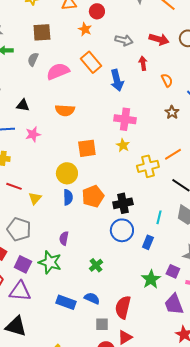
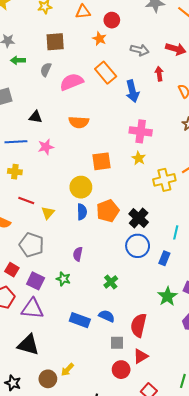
black cross: (123, 203) -> (139, 218), turned -36
green star: (50, 262) -> (63, 279), size x0.6

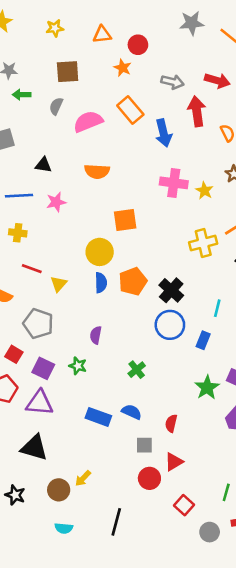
red arrow: (159, 74) -> (197, 111), size x1.6
yellow star: (139, 158) -> (204, 191), moved
red semicircle: (139, 325) -> (171, 423), size x0.6

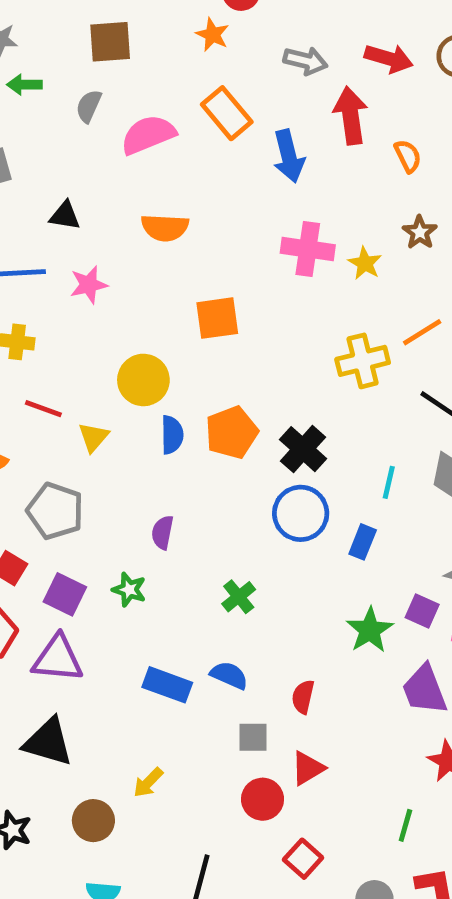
yellow circle: (100, 252) -> (143, 380), moved
yellow arrow: (83, 478) -> (148, 782), moved
red square: (184, 505) -> (303, 859), moved

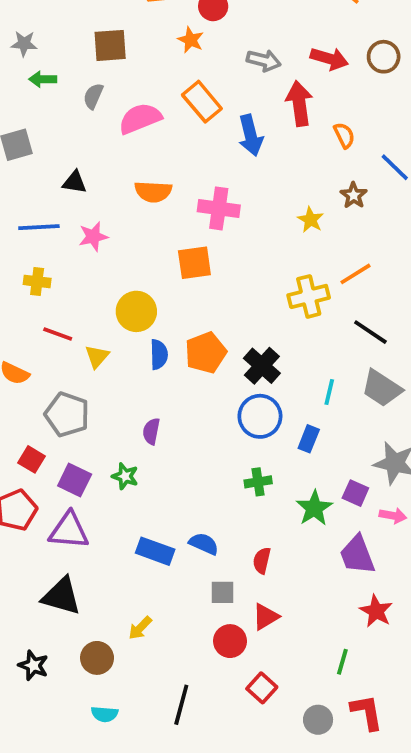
pink cross: (308, 249) -> (219, 208), moved
green cross: (239, 597) -> (258, 482), moved, turned 30

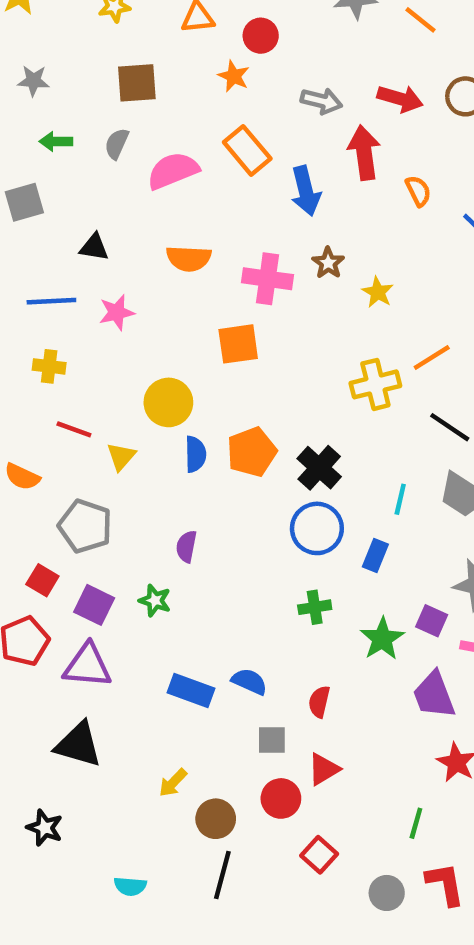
green arrow: (43, 79) -> (56, 141), moved
brown star: (354, 195) -> (328, 263), moved
brown circle: (97, 658) -> (216, 819), moved

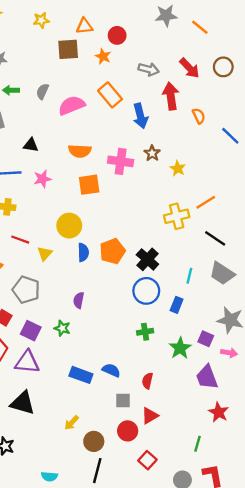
brown square: (137, 83) -> (68, 49), moved
red arrow: (400, 99) -> (189, 68), turned 30
orange square: (238, 344) -> (89, 185), moved

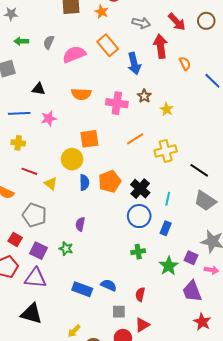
orange square: (89, 185) -> (89, 139), moved
orange line: (206, 202) -> (135, 139), moved
yellow triangle: (45, 254) -> (51, 184), turned -32
cyan line: (189, 276) -> (168, 199), moved

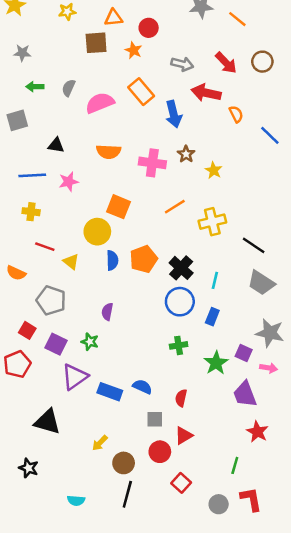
red arrow: (161, 46) -> (206, 93), turned -70
orange square: (89, 139) -> (119, 207), turned 30
purple triangle: (35, 278) -> (75, 377), moved, turned -40

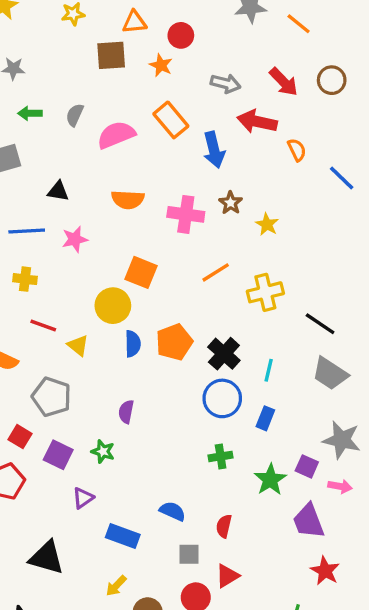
purple triangle: (75, 377) -> (83, 498), size x0.6
blue rectangle: (110, 392) -> (123, 536), moved

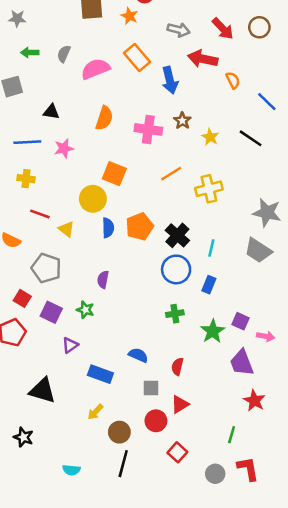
orange semicircle: (128, 200) -> (104, 118), turned -75
black line: (320, 324) -> (251, 138), moved
gray star: (342, 440) -> (267, 213), moved

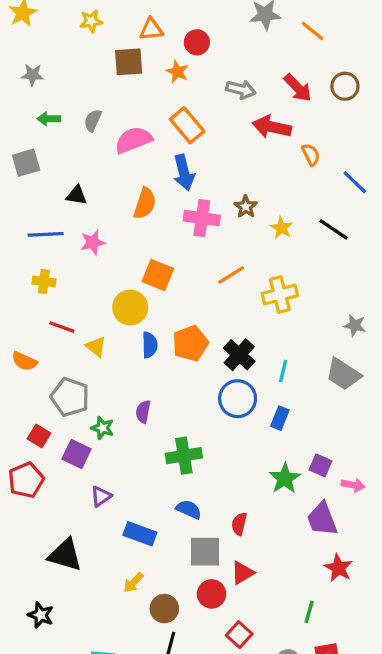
blue arrow: (170, 80) -> (184, 172), moved
gray star: (267, 213) -> (355, 325), size x0.6
green star: (85, 310) -> (103, 428), moved
green cross: (175, 314) -> (184, 456), moved, size x1.5
gray square: (151, 388) -> (205, 552), size x1.5

